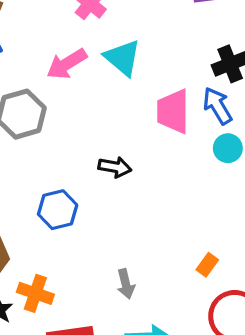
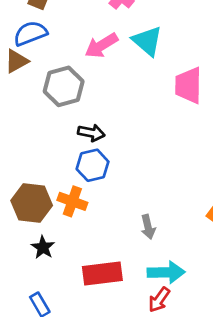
black arrow: (115, 167) -> (91, 133), moved
orange cross: (35, 293) -> (72, 201), moved

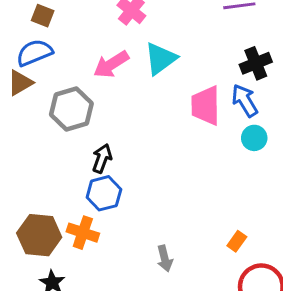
cyan triangle: (147, 41) -> (160, 59), turned 44
black arrow: (91, 133) -> (102, 158), turned -80

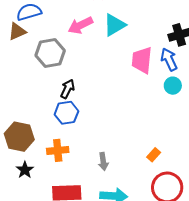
orange cross: (83, 233) -> (58, 150), moved, turned -30

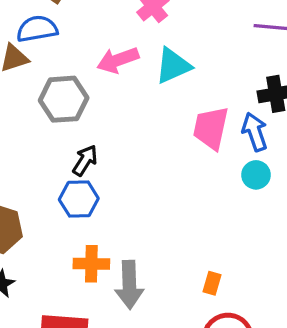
orange cross: (58, 150) -> (91, 264), moved
orange rectangle: (154, 155) -> (212, 283), turned -32
gray arrow: (103, 161) -> (129, 285), size x1.6

